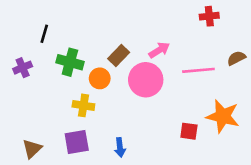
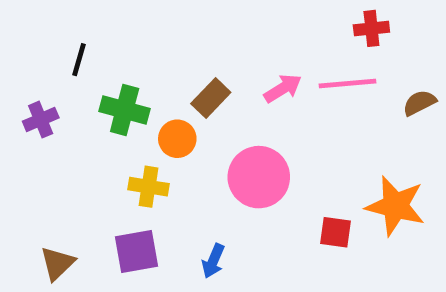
pink line: (198, 70) -> (347, 84), moved
pink circle: (146, 80) -> (259, 177), moved
blue arrow: (120, 147) -> (213, 261), turned 30

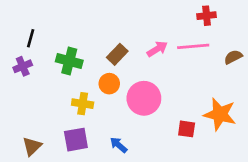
black line: (79, 60) -> (31, 38), moved
orange circle: (177, 139) -> (109, 84), moved
blue arrow: (213, 261) -> (119, 145), turned 108

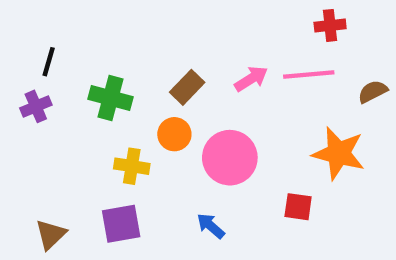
orange star: (220, 114) -> (339, 153), moved
blue arrow: (119, 145) -> (211, 226), moved

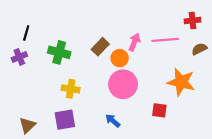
red cross: (330, 25) -> (192, 20), moved
pink arrow: (251, 79) -> (134, 42), turned -36
orange circle: (174, 134) -> (120, 58), moved

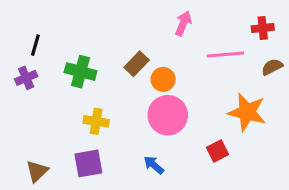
pink arrow: (134, 42) -> (183, 23), moved
red square: (159, 110) -> (218, 151), turned -35

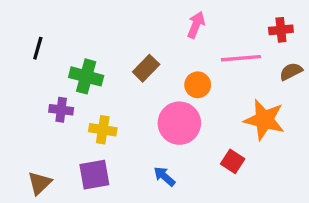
purple cross: (26, 78) -> (61, 110), moved, turned 30
orange circle: (163, 79) -> (198, 85), moved
red square: (218, 151) -> (233, 161), turned -30

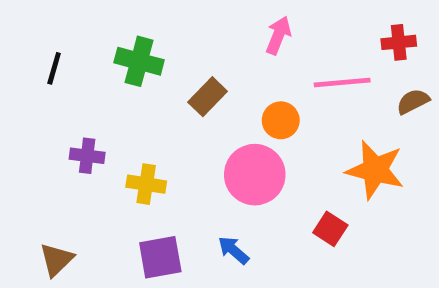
green cross: (86, 76) -> (139, 61), moved
purple square: (94, 175) -> (160, 257), moved

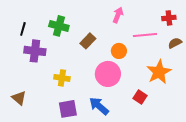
purple cross: (87, 156) -> (35, 51), moved, size x1.5
orange star: (375, 170) -> (159, 72), turned 30
blue arrow: (234, 250) -> (99, 106), size x1.5
brown triangle: (56, 260) -> (19, 98), moved, turned -35

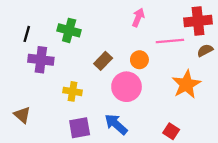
red cross: (169, 18) -> (198, 21), size x1.6
brown rectangle: (88, 41) -> (103, 61), moved
red square: (140, 97) -> (171, 131), moved

